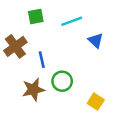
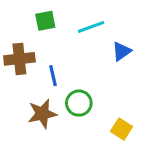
blue triangle: (96, 40) -> (121, 51), turned 42
brown cross: (15, 46) -> (19, 59), turned 30

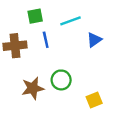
blue line: (53, 76) -> (46, 40), moved
yellow square: (121, 129) -> (94, 100), turned 35

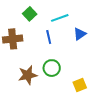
green square: (35, 16) -> (30, 14), turned -32
blue line: (46, 40) -> (49, 37), moved

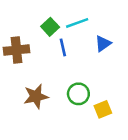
green square: (30, 14) -> (50, 27), moved
green circle: (52, 68) -> (78, 94), moved

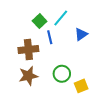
cyan line: (77, 23) -> (61, 18), turned -30
brown cross: (17, 50) -> (28, 49), moved

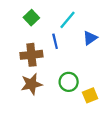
green square: (40, 21) -> (31, 18), moved

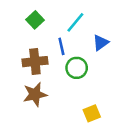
green circle: (69, 82) -> (77, 68), moved
yellow square: (90, 95) -> (92, 113), moved

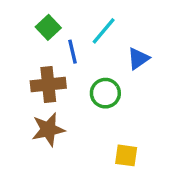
blue line: (61, 46) -> (72, 52), moved
yellow square: (92, 113) -> (126, 155), turned 30

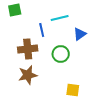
green square: (48, 27) -> (15, 10), moved, turned 32
cyan line: (104, 31) -> (60, 18), turned 36

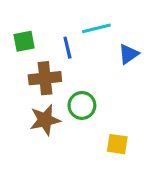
green square: (15, 10) -> (24, 41), moved
green circle: (61, 54) -> (82, 105), moved

